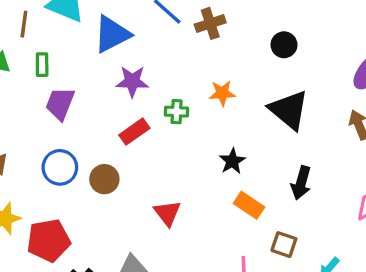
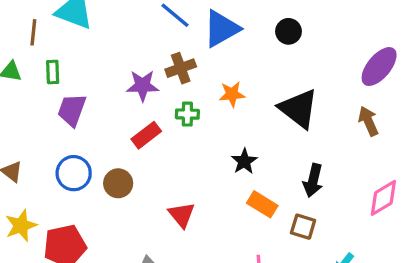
brown cross: (210, 23) -> (181, 68), moved
blue triangle: (112, 34) -> (221, 29), moved
black circle: (284, 45) -> (289, 31), moved
brown square: (284, 245) -> (303, 227), moved

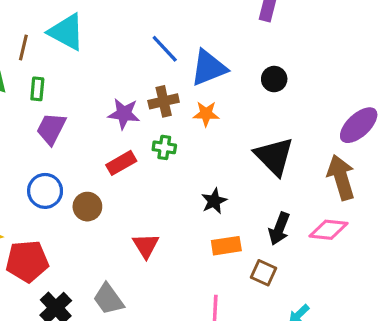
orange star: (232, 94) -> (206, 114), moved
brown arrow: (368, 121) -> (341, 177), size x1.5
pink diamond: (383, 198) -> (329, 230), moved, turned 30
orange rectangle: (262, 204) -> (226, 246), turned -48

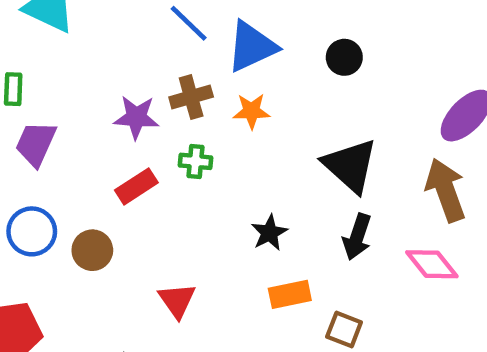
black arrow: (279, 229) -> (357, 237), moved
pink diamond: (329, 230) -> (432, 264), turned 48

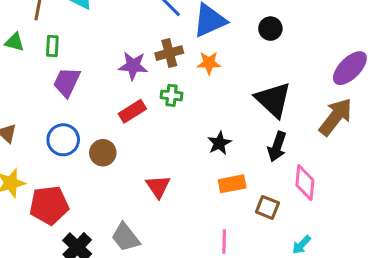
brown arrow: (446, 190) -> (336, 117), turned 57
pink diamond: (432, 264) -> (305, 183), moved, turned 44

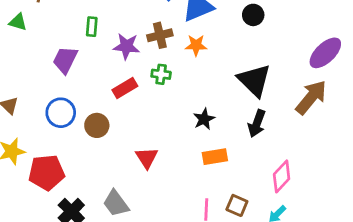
green rectangle: (52, 46) -> (92, 27), moved
pink diamond: (305, 183) -> (282, 176), moved, turned 36
brown square: (267, 207) -> (237, 205), moved

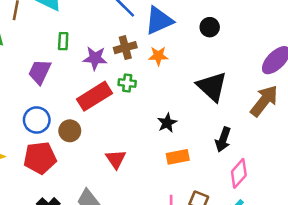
red rectangle: (125, 88) -> (94, 96), size x1.5
black arrow: (257, 123) -> (223, 140), moved
red pentagon: (46, 172) -> (40, 158), moved

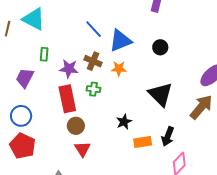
brown cross: (125, 48) -> (93, 61), turned 36
red rectangle: (94, 96) -> (67, 99), turned -72
brown circle: (70, 131) -> (76, 126), moved
orange rectangle: (178, 157) -> (143, 142), moved
red pentagon: (40, 158) -> (23, 146), turned 30

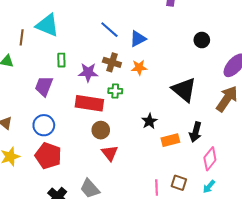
blue triangle: (120, 41) -> (138, 39), size x0.7
black circle: (160, 47) -> (202, 40), moved
red rectangle: (67, 99) -> (89, 103), turned -64

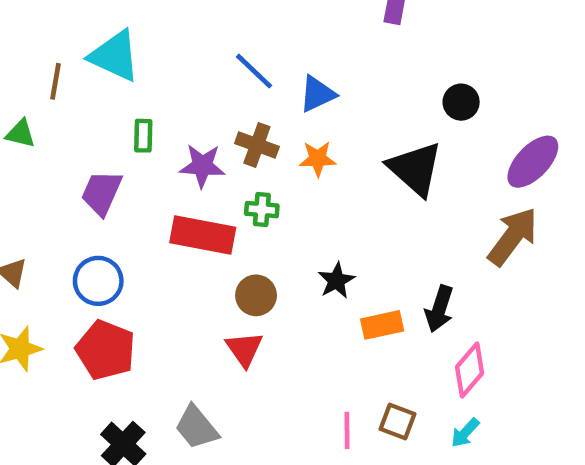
black triangle: (184, 90) -> (415, 169), moved
brown circle: (101, 130) -> (256, 295), moved

